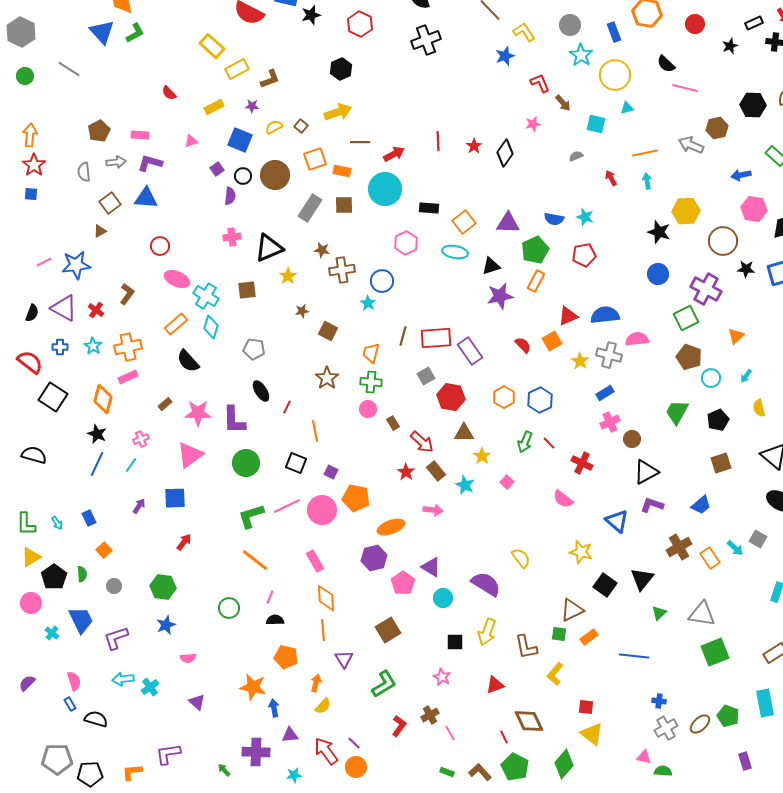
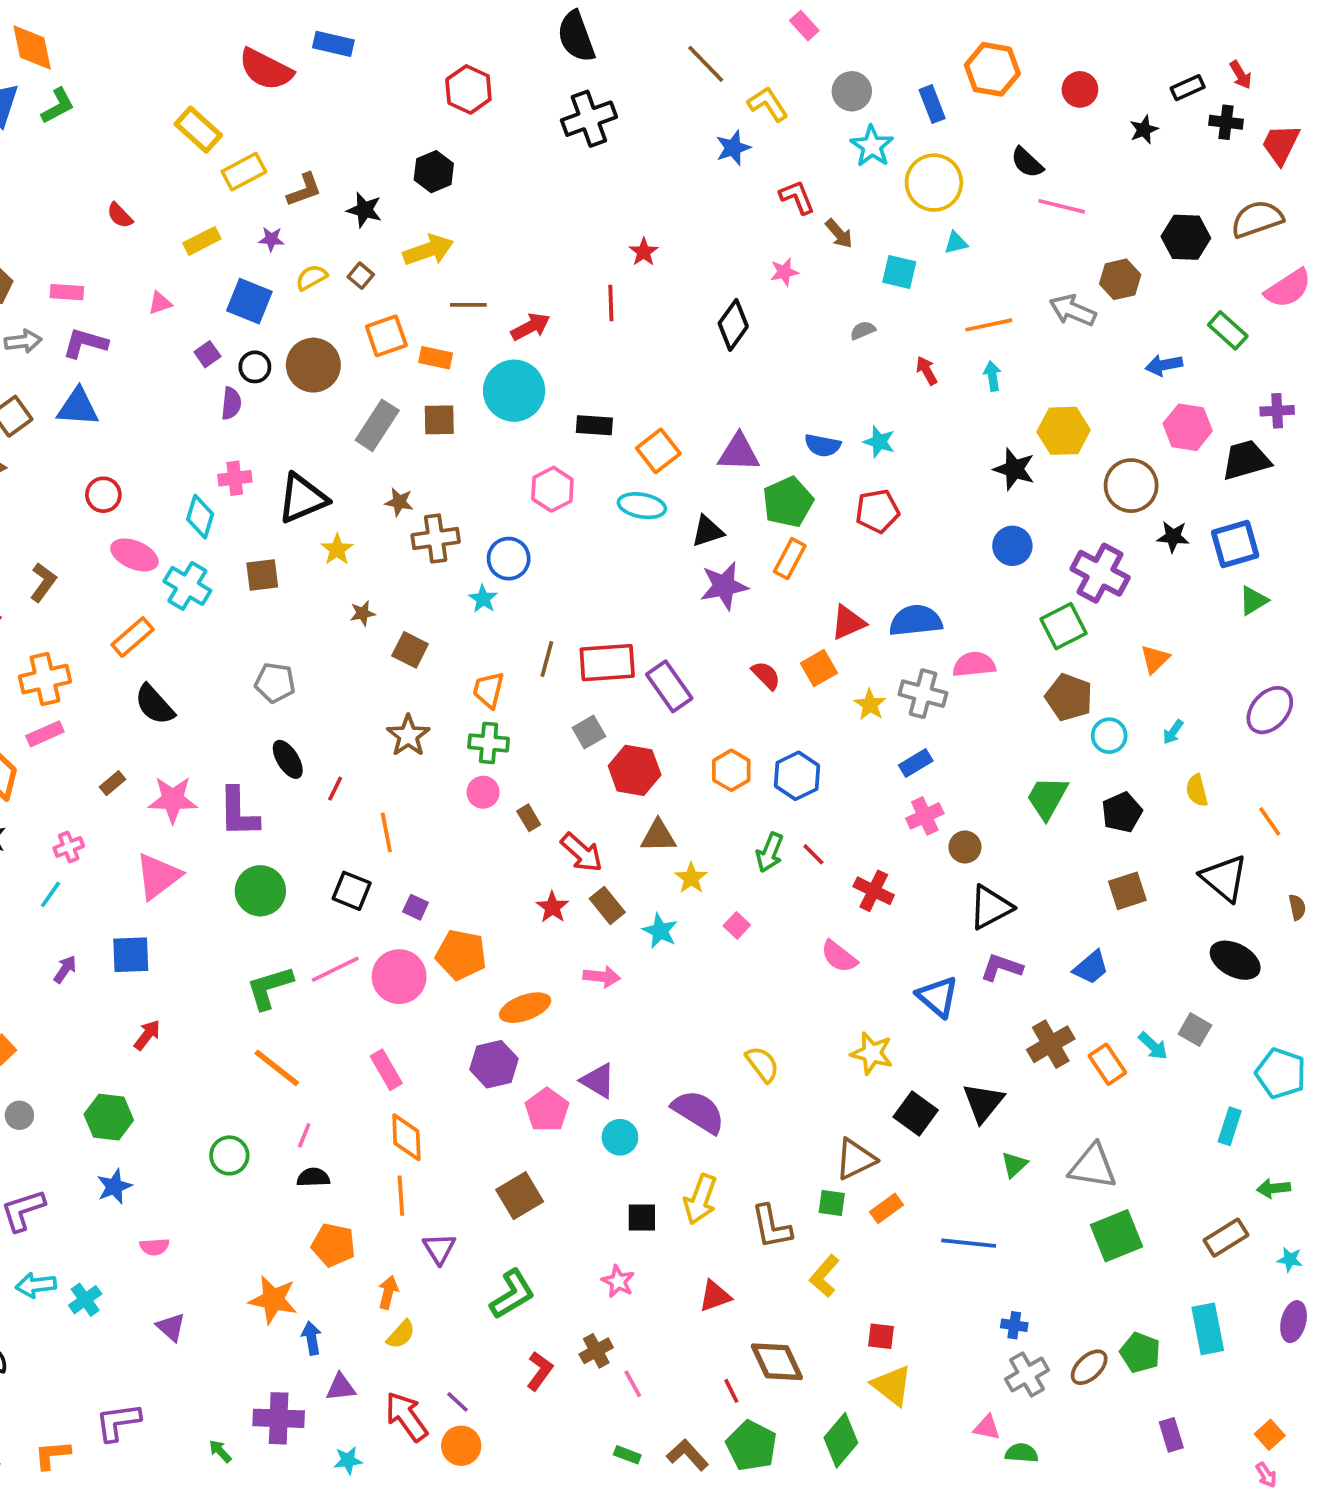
black star: (311, 15) -> (364, 210), moved, turned 30
red star: (474, 146) -> (644, 252), moved
cyan diamond: (211, 327) -> (200, 517), moved

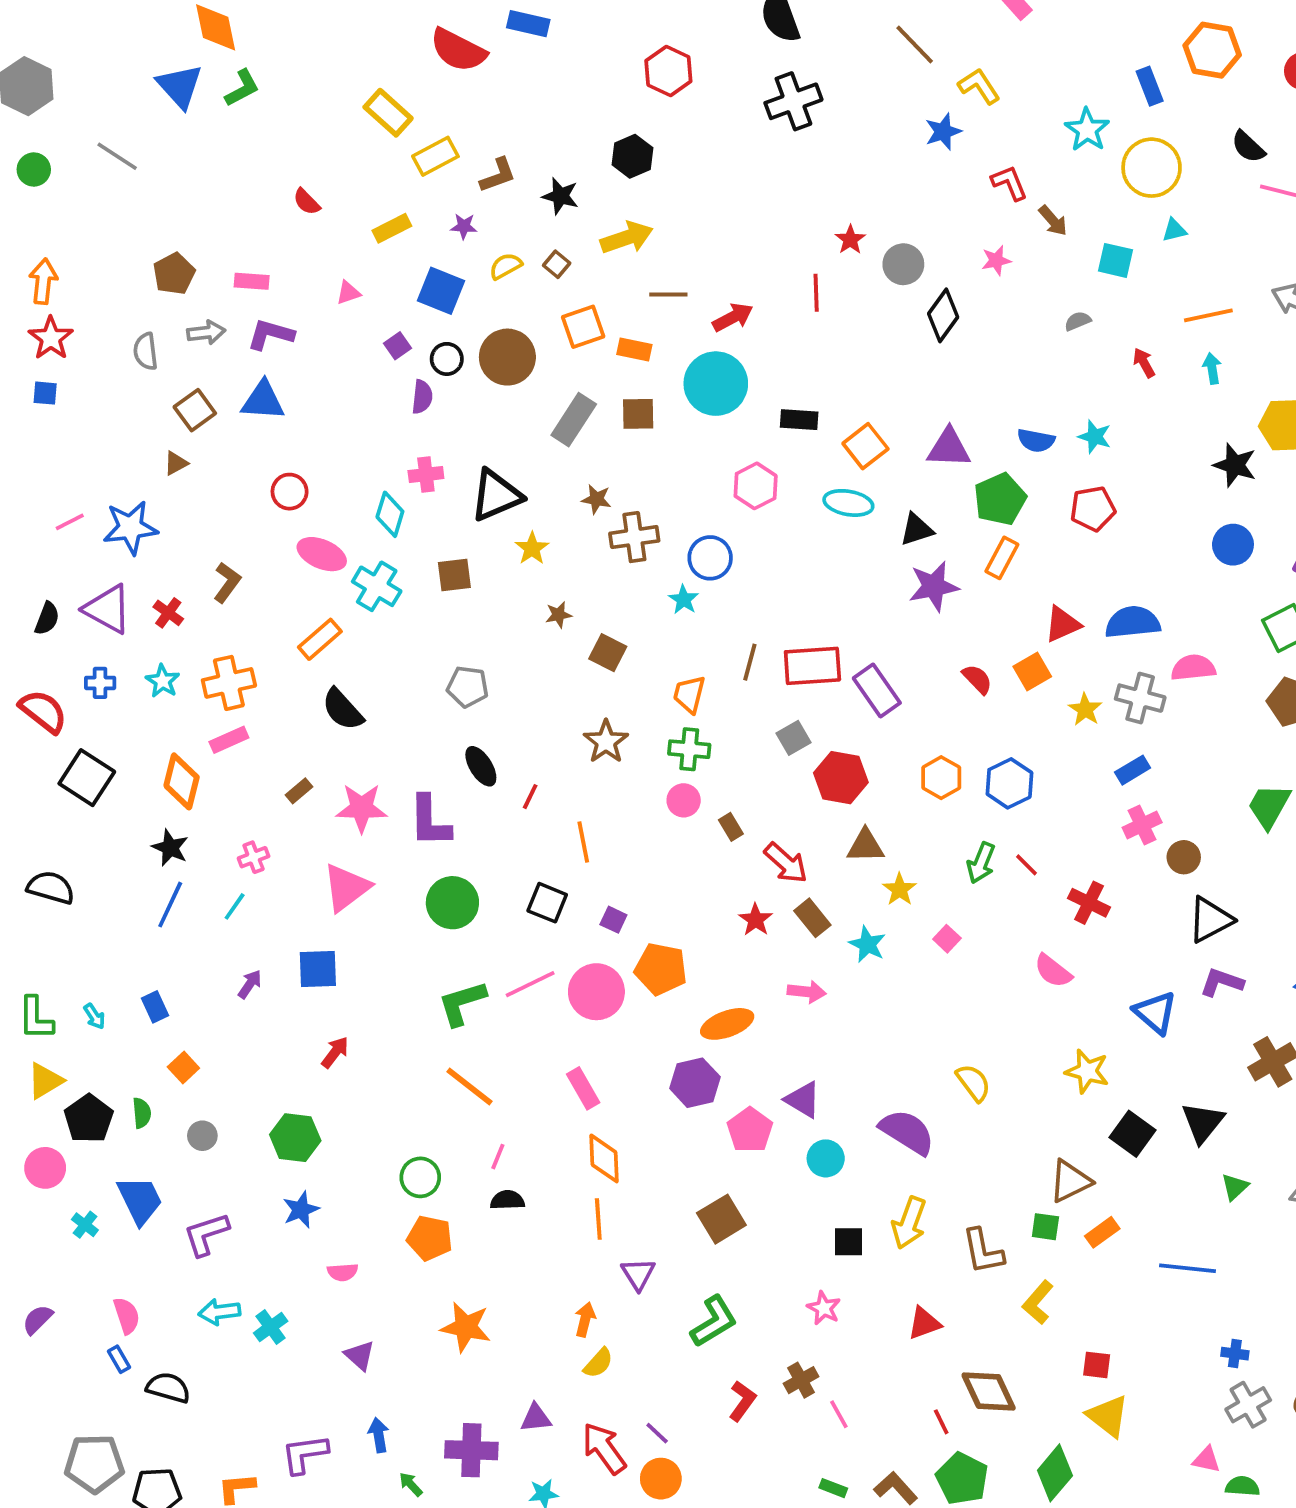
gray circle: (852, 91) -> (903, 264), moved
orange pentagon: (333, 1245) -> (430, 1238), moved
blue arrow: (311, 1338) -> (379, 1435), moved

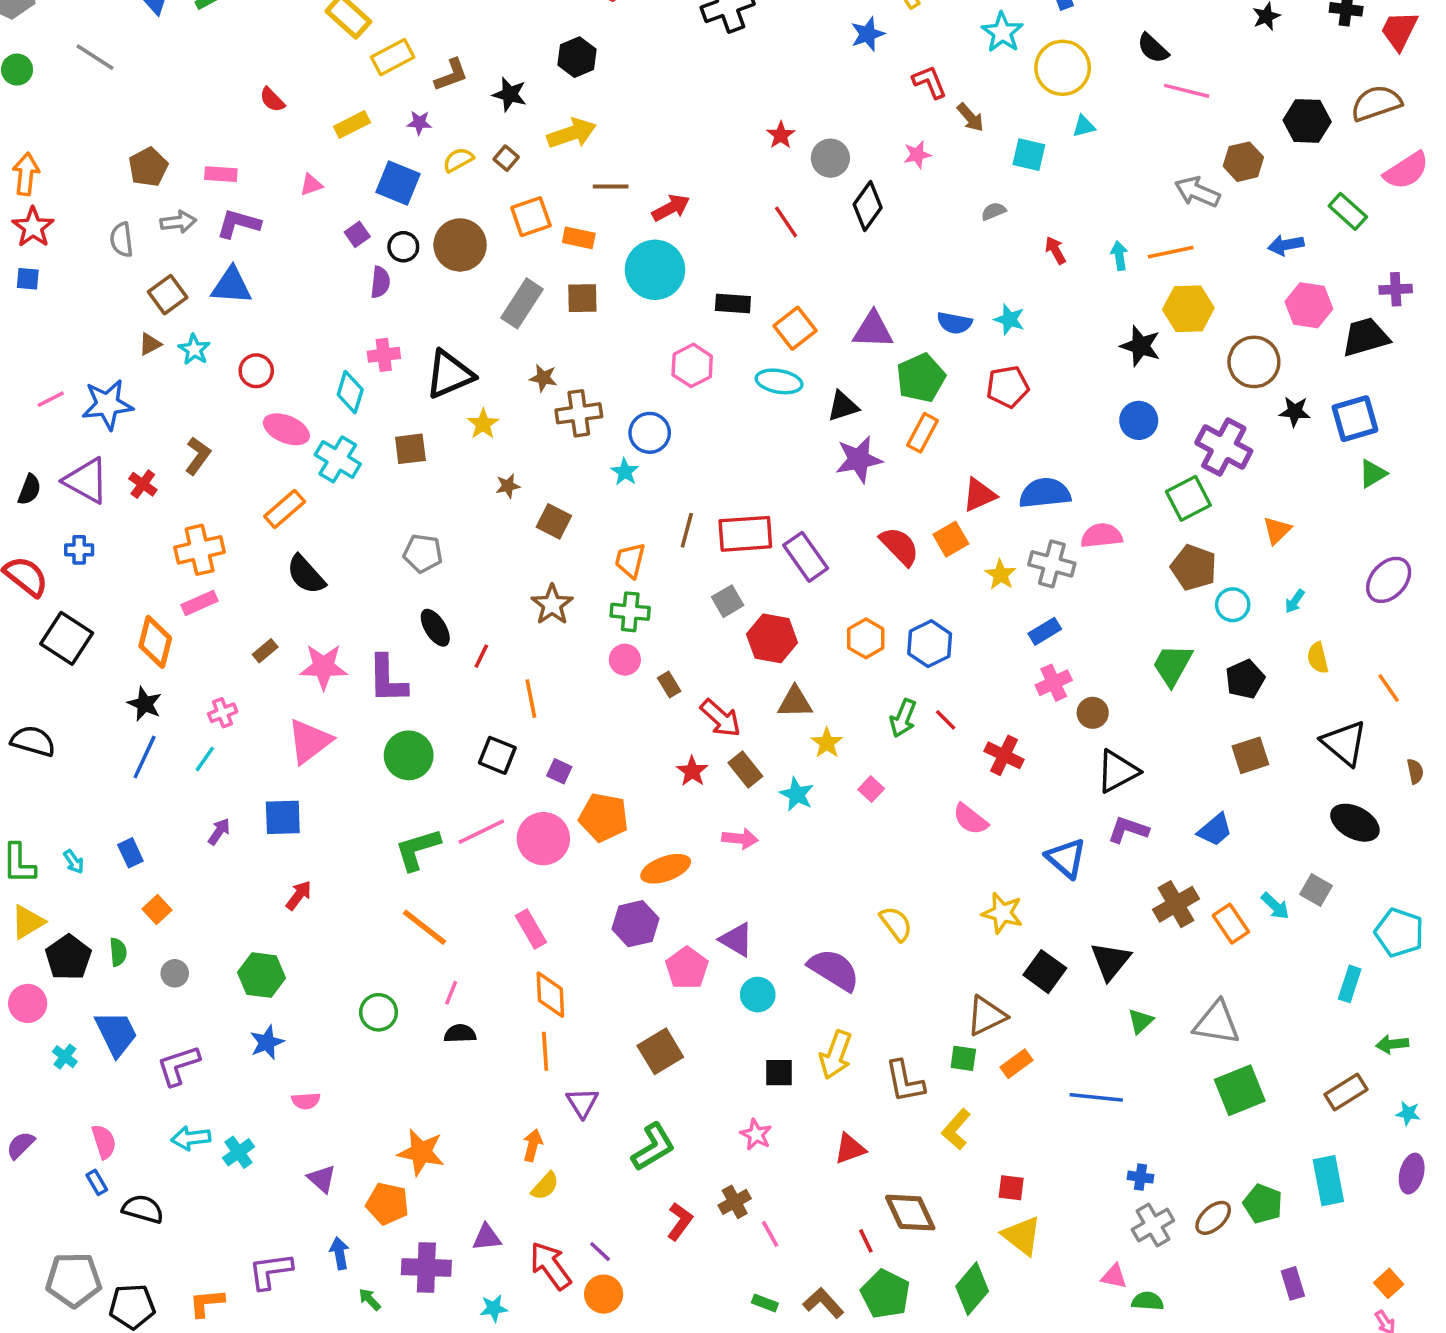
red line: (816, 293) -> (786, 222), moved, turned -32
orange line: (1208, 315) -> (1171, 252), moved
red semicircle: (977, 679) -> (900, 546), size x1.4
cyan star: (163, 681) -> (194, 350), moved
orange pentagon: (430, 1238) -> (387, 1204), moved

